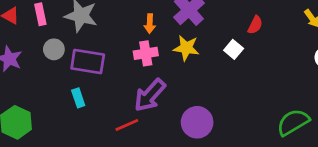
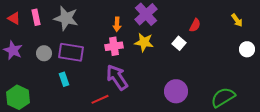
gray circle: (54, 49) -> (44, 53), moved
purple arrow: (150, 95) -> (117, 77), turned 104
purple circle: (197, 122) -> (176, 91), moved

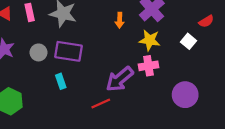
red semicircle: (195, 25) -> (206, 21), turned 32
pink cross: (114, 46) -> (148, 66), moved
purple arrow: (117, 77) -> (120, 79), turned -96

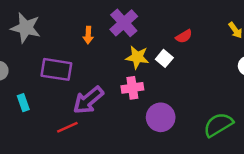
yellow star: (150, 40) -> (137, 57), moved
purple rectangle: (69, 51) -> (56, 69), moved
pink cross: (148, 66) -> (132, 88), moved

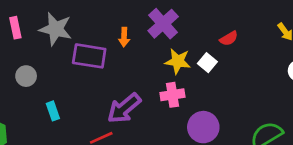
purple rectangle: (56, 69) -> (89, 56), moved

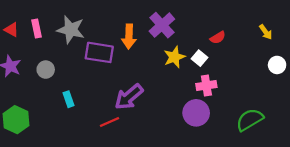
orange arrow: (124, 37) -> (129, 36), size x1.5
yellow star: (178, 61) -> (174, 57), turned -30
pink cross: (172, 95) -> (206, 85), moved

